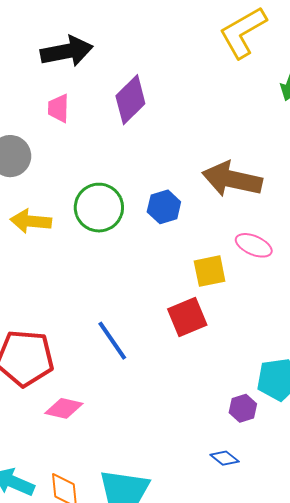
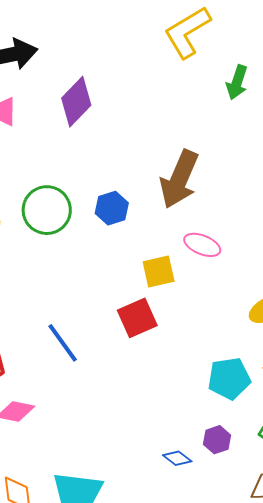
brown arrow: (232, 179) -> (179, 179), turned -78
purple hexagon: (243, 408) -> (217, 440), moved

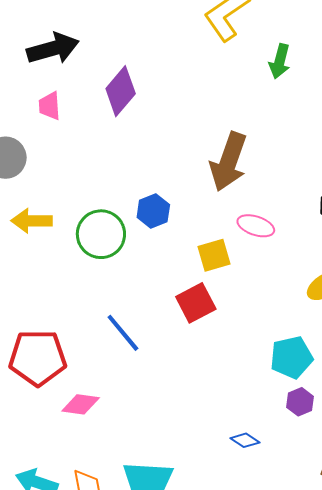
blue hexagon: (112, 208) -> (153, 211), moved
green circle: (47, 210) -> (101, 234), moved
purple hexagon: (217, 440) -> (300, 402), moved

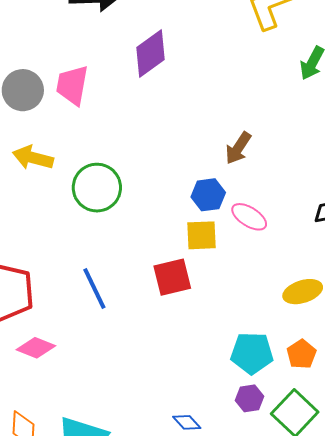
pink trapezoid: (50, 106) -> (72, 85), moved, size x1.4
brown arrow: (229, 162) -> (238, 148), size x0.6
blue hexagon: (153, 211) -> (208, 195), moved

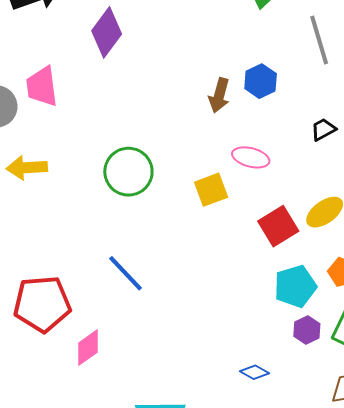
green circle: (97, 188) -> (128, 172), moved
blue hexagon: (208, 195) -> (261, 81), moved
red square: (172, 277) -> (278, 226), moved
pink diamond: (36, 348) -> (88, 348), turned -39

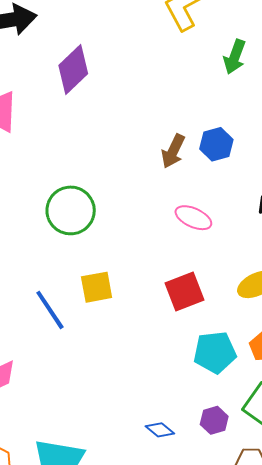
yellow square: (211, 190) -> (97, 287), moved
red square: (278, 226) -> (184, 291), moved
purple hexagon: (307, 330) -> (214, 420), moved

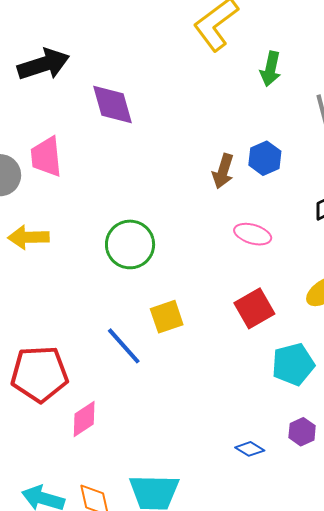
purple diamond: (73, 70) -> (113, 105), turned -54

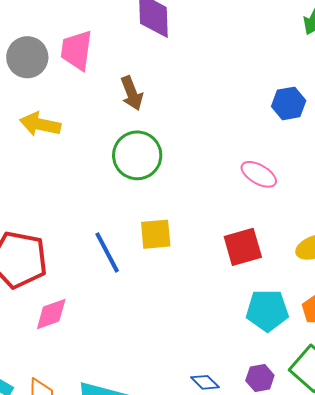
brown arrow: (223, 171) -> (132, 93), moved, turned -52

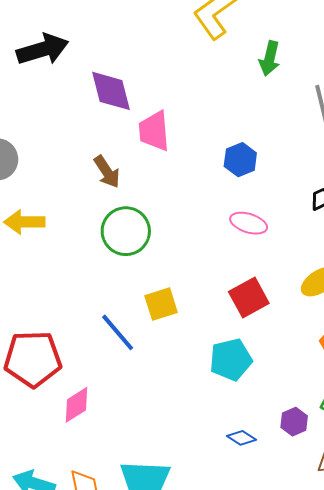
pink trapezoid: (77, 50) -> (154, 131), moved
blue hexagon: (289, 103) -> (240, 160), moved
cyan pentagon: (267, 310) -> (231, 360), moved

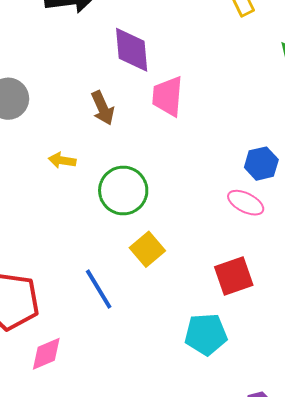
blue hexagon: (240, 160) -> (261, 164), moved
brown arrow: (107, 172) -> (103, 108), moved
yellow arrow: (24, 222) -> (62, 160), moved, size x0.7
yellow square: (161, 304) -> (147, 249), moved, turned -32

